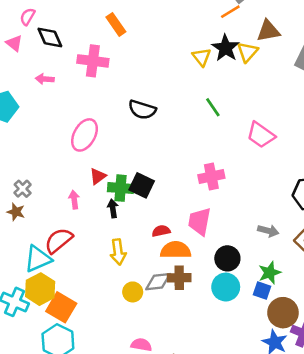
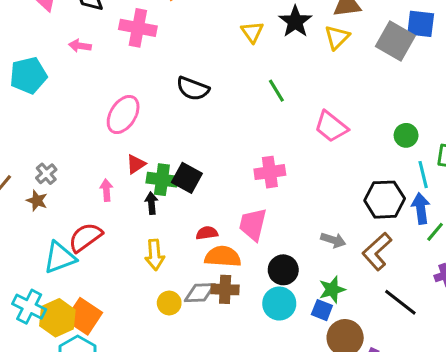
yellow triangle: (248, 52) -> (337, 37), moved
yellow triangle: (201, 57) -> (252, 32), moved
yellow hexagon: (40, 289) -> (57, 318), moved

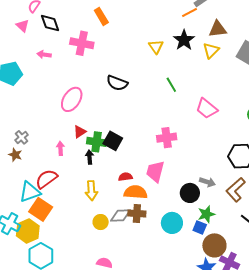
black circle: (283, 270) -> (190, 193), moved
orange square: (84, 316) -> (41, 209), moved

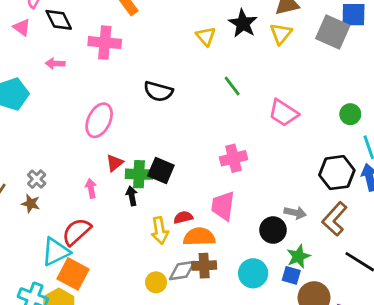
yellow arrow: (91, 191) -> (160, 231), moved

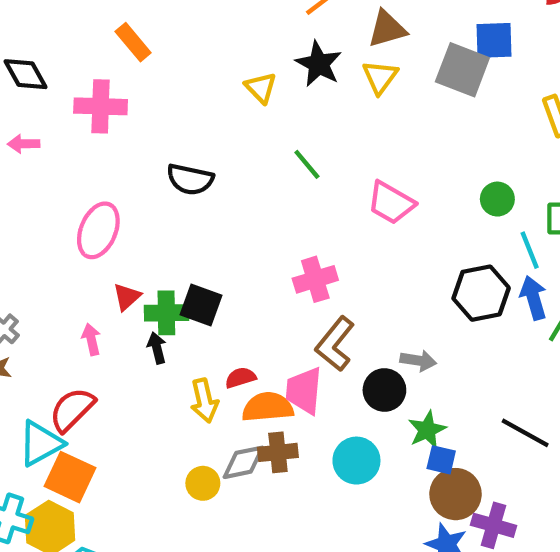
pink trapezoid: (223, 206) -> (304, 391), moved
brown L-shape: (335, 219) -> (335, 344), moved
blue square: (291, 275) -> (441, 460), moved

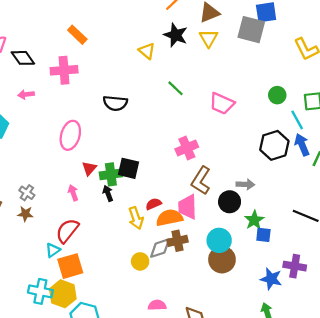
cyan triangle: (41, 443) -> (53, 250), size x0.6
orange square: (70, 477) -> (70, 266), turned -35
brown circle: (455, 494) -> (222, 260), moved

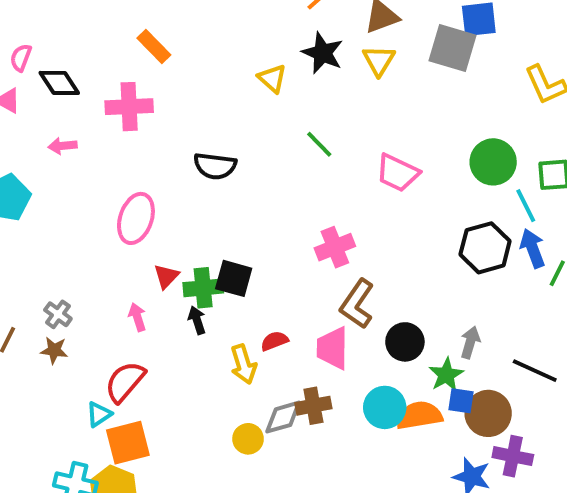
green circle: (277, 95) -> (493, 162), size x1.5
gray arrow: (245, 184) -> (470, 342), moved, turned -78
orange semicircle: (169, 218) -> (419, 415), moved
brown circle: (222, 260) -> (488, 413), moved

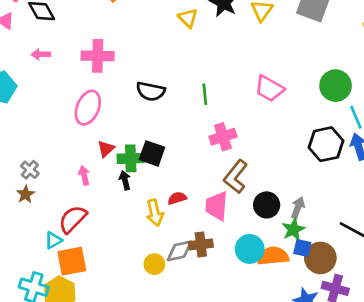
pink cross: (129, 107) -> (98, 56), moved
green line: (319, 144) -> (205, 94), moved, turned 35
black semicircle: (215, 166) -> (151, 91), moved
gray arrow: (470, 342) -> (298, 208), moved
brown star: (54, 350) -> (26, 194), turned 30

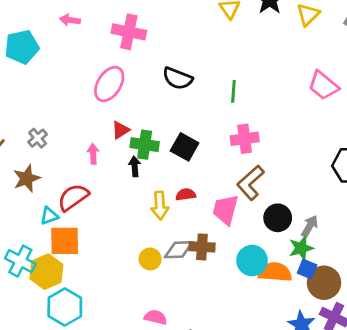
pink trapezoid: (269, 89) -> (323, 86), moved
black square: (152, 153) -> (185, 147), moved
brown star: (26, 194) -> (27, 178), moved, size x1.4

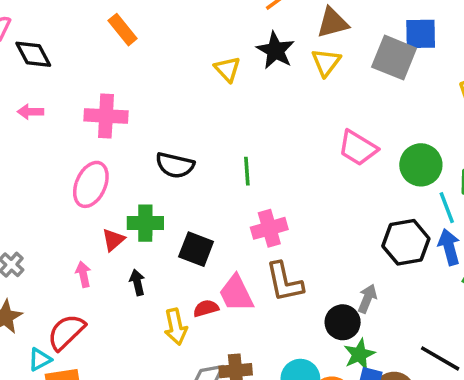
green cross: (145, 145) -> (145, 223), moved
brown L-shape: (251, 183) -> (285, 282), turned -52
pink trapezoid: (225, 210) -> (236, 293), moved, turned -32
black circle: (278, 218) -> (343, 322), moved
gray arrow: (310, 226) -> (367, 299), moved

